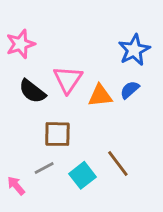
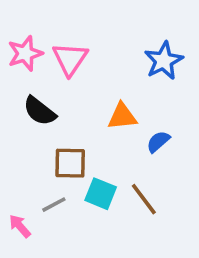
pink triangle: (68, 79) -> (70, 59), moved
blue semicircle: (130, 90) -> (158, 142), moved
cyan square: (82, 175) -> (101, 194), moved, turned -30

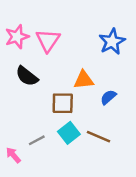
brown square: (70, 163) -> (63, 103), moved
cyan square: (101, 194) -> (69, 133), turned 30
brown line: (144, 199) -> (98, 137), turned -30

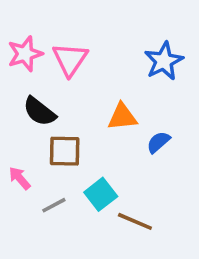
brown square: (63, 103) -> (65, 151), moved
brown line: (98, 137) -> (135, 221), moved
pink arrow: (13, 155) -> (20, 178), moved

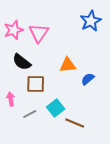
blue star: (164, 61) -> (91, 21), moved
pink arrow: (20, 178) -> (11, 99), turned 32

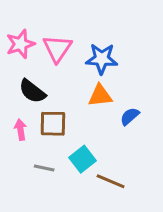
blue star: (91, 21) -> (102, 59), moved, turned 30
pink arrow: (11, 99) -> (20, 130), moved
gray line: (30, 114) -> (44, 168), turned 40

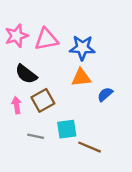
pink triangle: (57, 48) -> (46, 39), turned 45
brown square: (53, 124) -> (43, 100), turned -30
cyan square: (82, 159) -> (67, 129), turned 30

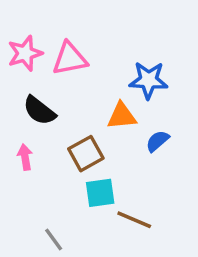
blue star: (82, 48) -> (149, 80), moved
brown square: (43, 100) -> (86, 154), moved
gray line: (36, 136) -> (54, 239), moved, turned 42

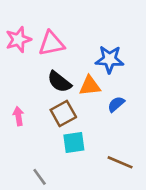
black semicircle: (39, 111) -> (59, 82), moved
brown line: (134, 220) -> (120, 162), moved

